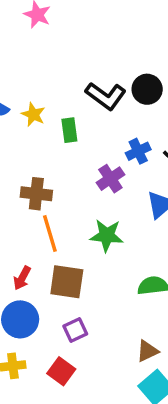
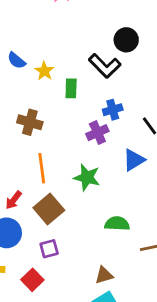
black circle: (147, 89) -> (126, 40), moved
blue cross: (138, 151) -> (113, 110), moved
brown cross: (36, 194) -> (30, 122), moved
brown square: (67, 282) -> (49, 209), turned 32

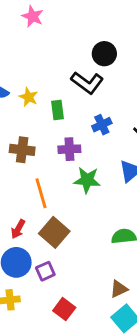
purple cross: (97, 133) -> (69, 149), moved, turned 30
green star: (87, 177) -> (87, 180), moved
purple square: (49, 249) -> (45, 271), moved
red square: (32, 280) -> (64, 309), moved

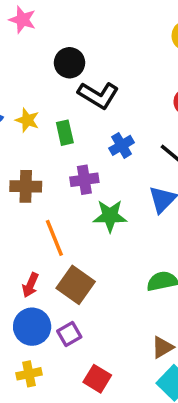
black circle: (104, 54) -> (70, 63), moved

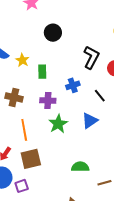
black L-shape: (98, 95) -> (91, 57), moved, turned -105
green star: (110, 216) -> (58, 124), turned 30
brown square: (76, 285) -> (31, 159), turned 30

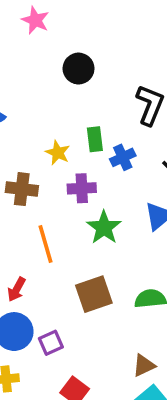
yellow star: (22, 60) -> (58, 153), moved
green rectangle: (42, 72) -> (95, 139), moved
brown square: (31, 159) -> (94, 294), moved

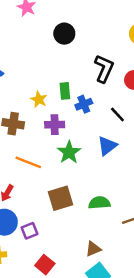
black circle: (79, 69) -> (64, 34), moved
orange line: (46, 244) -> (28, 162), turned -55

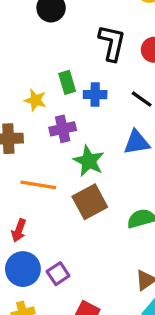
blue cross: (84, 104) -> (95, 95), turned 35
blue triangle: (107, 146) -> (137, 142), turned 40
brown square: (61, 198) -> (90, 202), moved

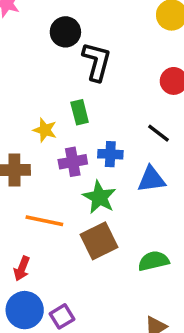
black L-shape: (112, 43) -> (97, 62), moved
blue cross: (95, 95) -> (110, 154), moved

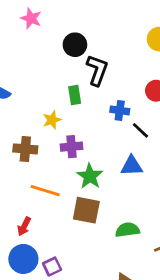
green rectangle: (80, 112) -> (75, 95), moved
yellow star: (45, 130) -> (52, 120), turned 30
blue cross: (110, 154) -> (120, 110), moved
brown square: (99, 241) -> (86, 210), turned 32

